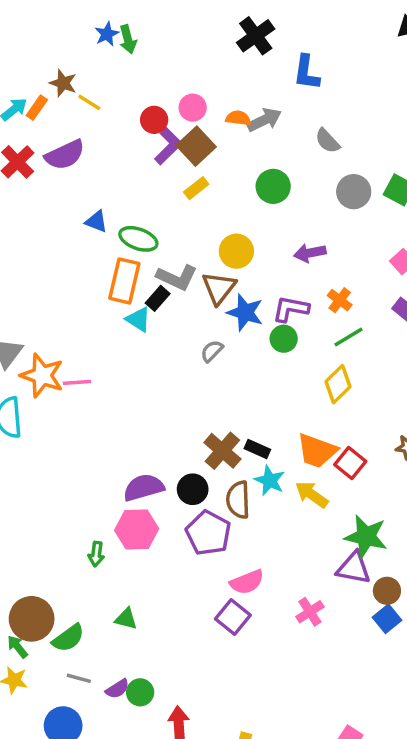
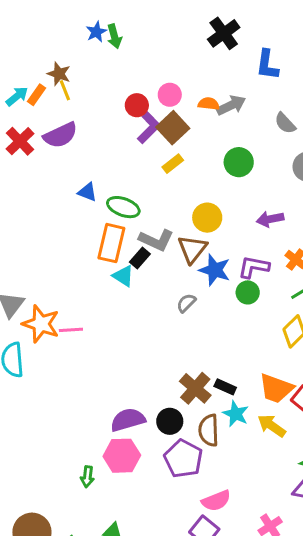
yellow line: (89, 102) -> (65, 90), moved, turned 36

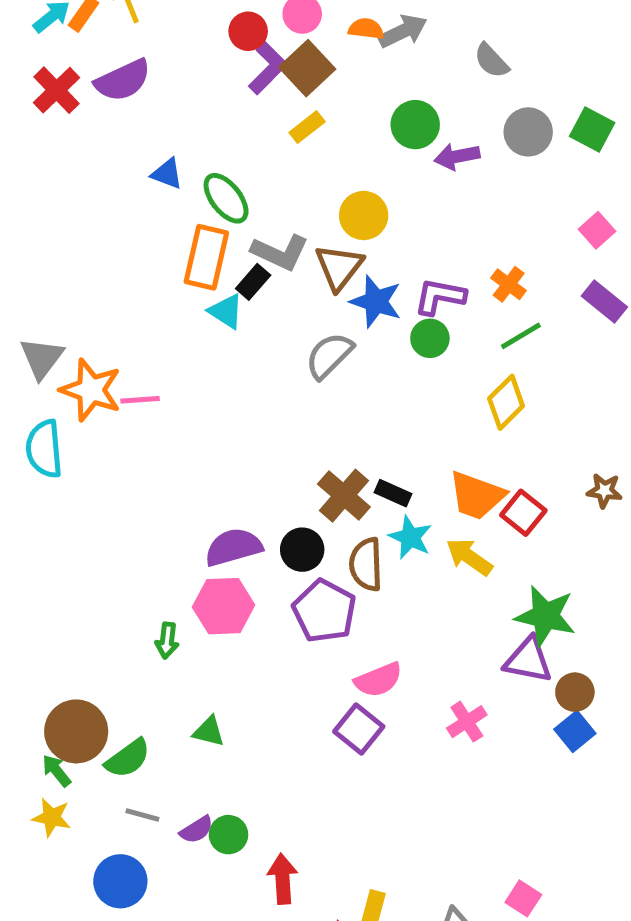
green ellipse: (123, 207) -> (226, 198), turned 32
purple arrow: (270, 219) -> (457, 157), moved
gray semicircle: (186, 303) -> (329, 356), size x1.5

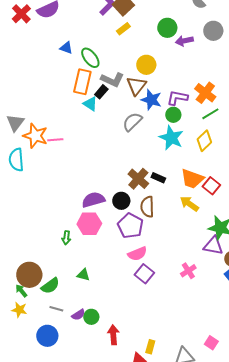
orange cross: (509, 284) -> (205, 93), size x1.5
cyan star: (410, 537) -> (171, 138), moved, size x1.4
pink semicircle: (378, 680) -> (137, 254), moved

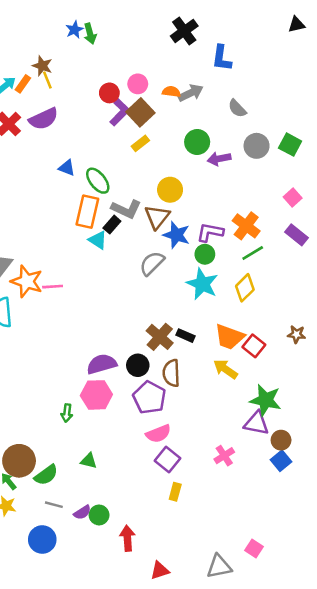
yellow rectangle: (150, 347) -> (175, 492), moved

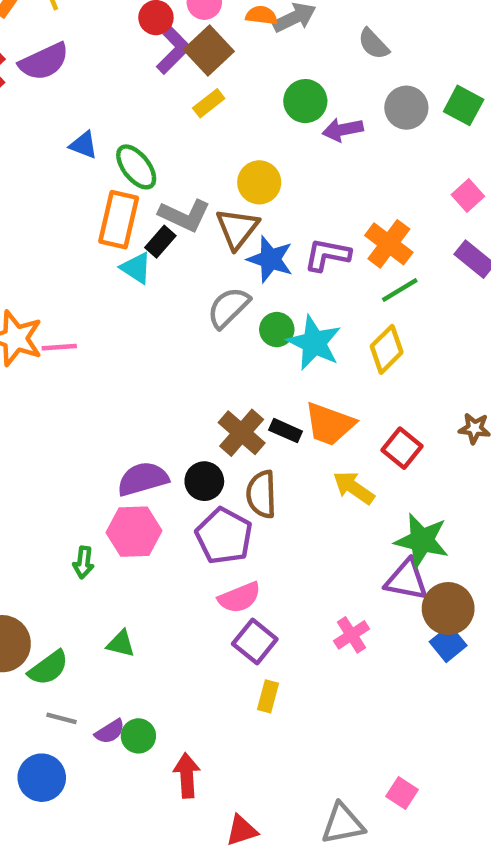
green circle: (205, 254) -> (277, 330), moved
orange trapezoid: (229, 337) -> (330, 424), moved
brown circle: (281, 440) -> (448, 609), size x1.5

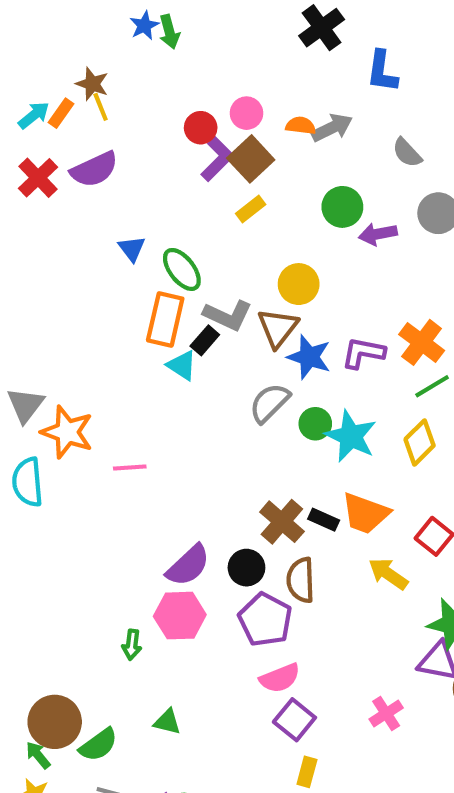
blue triangle: (83, 145) -> (132, 249), turned 32
pink line: (59, 347) -> (130, 468), moved
purple semicircle: (143, 479) -> (188, 565), turned 153

